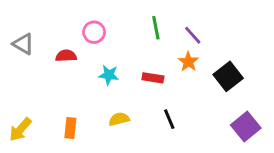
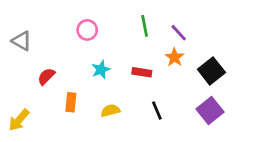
red semicircle: (66, 56) -> (46, 76), moved, turned -42
cyan star: (109, 75) -> (101, 70), turned -30
purple square: (246, 127) -> (210, 111), moved
orange rectangle: (70, 128) -> (71, 102), moved

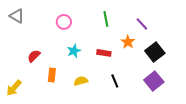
purple line: (179, 33) -> (142, 24), moved
gray triangle: (22, 41) -> (17, 16), moved

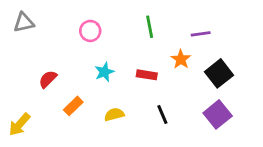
gray triangle: (17, 16) -> (24, 22), turned -42
purple line: (142, 24) -> (201, 34), turned -56
orange rectangle: (52, 75) -> (73, 106), turned 40

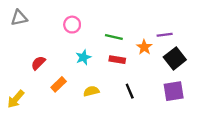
green line: (150, 27) -> (114, 37), moved, turned -66
purple line: (201, 34) -> (165, 35), moved
purple square: (218, 114) -> (174, 91), turned 30

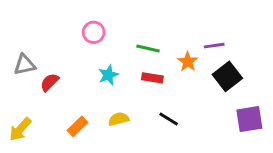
gray triangle: (19, 18) -> (25, 65), moved
orange rectangle: (59, 84) -> (77, 126), moved
black line: (130, 91) -> (169, 119), turned -35
purple square: (174, 91) -> (249, 119), moved

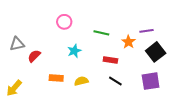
red rectangle: (152, 78) -> (110, 60), moved
purple square: (249, 119) -> (151, 81), moved
orange rectangle: (77, 126) -> (56, 78), moved, turned 48

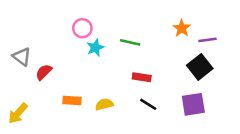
purple line: (147, 31) -> (208, 40), moved
orange star: (128, 42) -> (182, 28), moved
gray triangle: (17, 44) -> (22, 57), turned 49
cyan star: (74, 51) -> (95, 48), moved

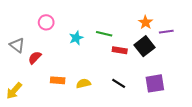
pink circle: (82, 28) -> (46, 22), moved
black square: (200, 67) -> (144, 46), moved
red rectangle: (142, 77) -> (120, 50), moved

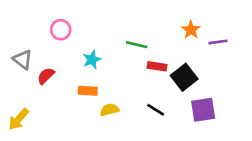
cyan star: (76, 38) -> (92, 60), moved
black square: (144, 46) -> (184, 77), moved
orange rectangle: (58, 80) -> (88, 91), moved

